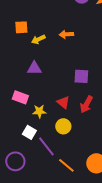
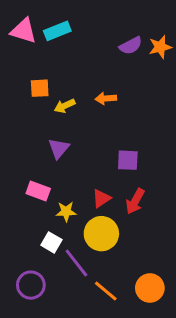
purple triangle: (34, 68) -> (59, 148), turned -49
red triangle: (63, 102) -> (101, 198), turned 48
yellow circle: (63, 126) -> (101, 234), size x1.5

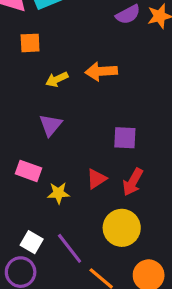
orange square: (40, 88) -> (30, 43), moved
orange arrow: (106, 98) -> (101, 71), size x1.4
yellow circle: (101, 234) -> (122, 228), moved
white square: (51, 242) -> (32, 242), moved

